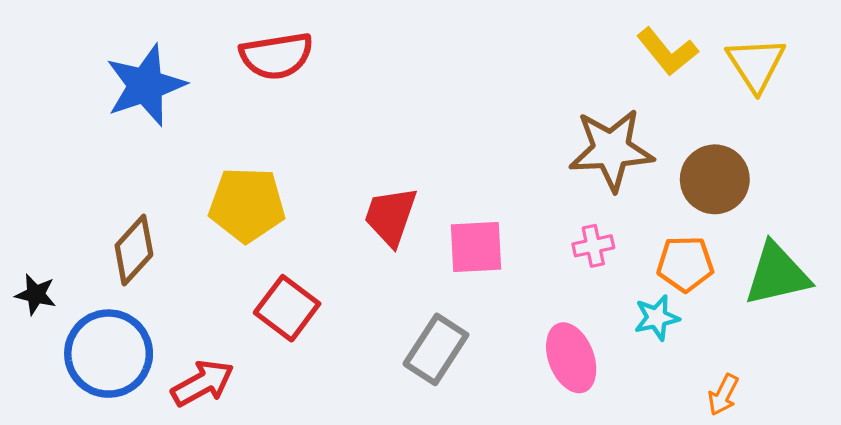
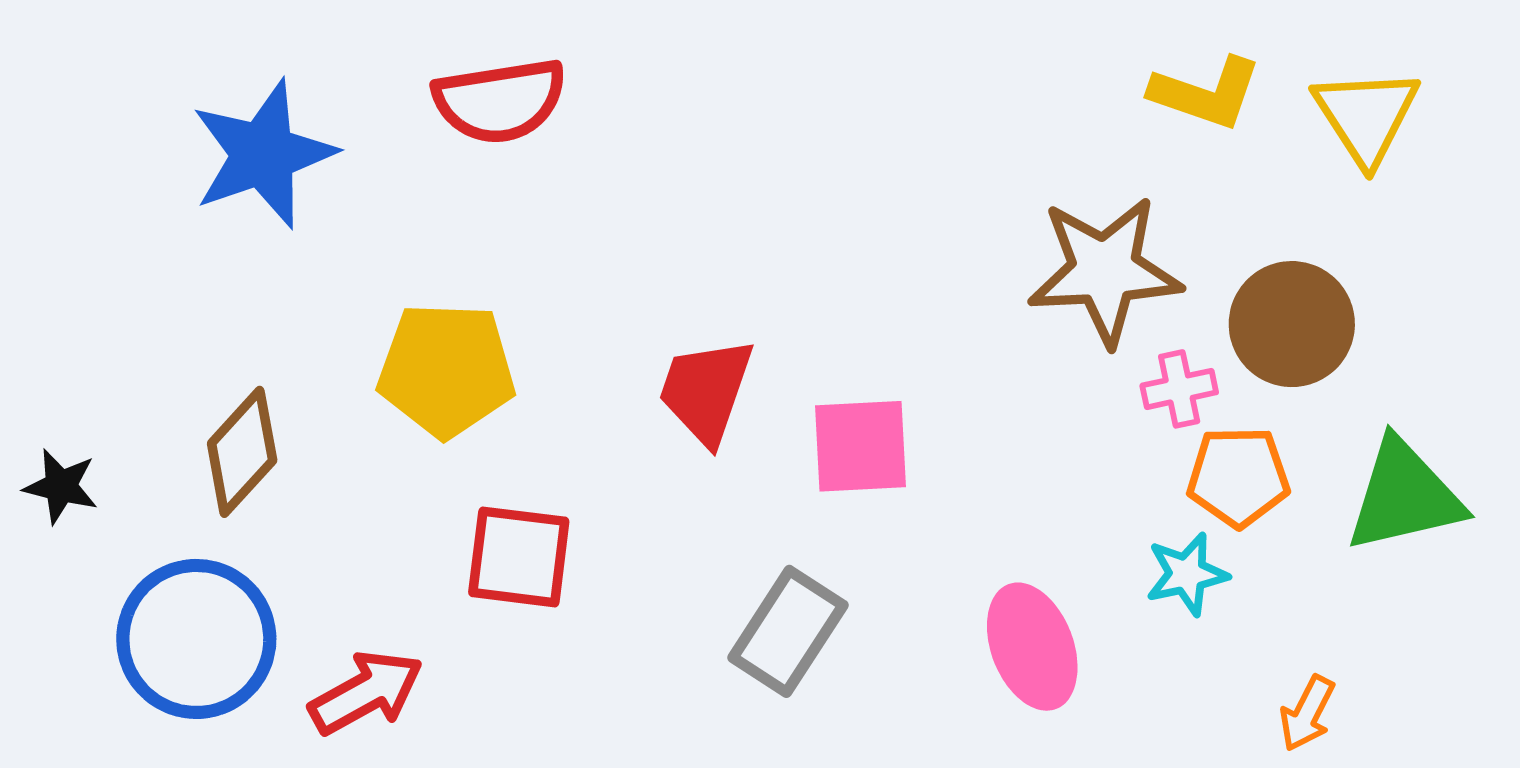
yellow L-shape: (667, 52) -> (1206, 93), turned -32
pink cross: (593, 246) -> (1179, 389), moved
black star: (36, 294) -> (61, 486), moved
red square: (287, 308) -> (519, 557), turned -30

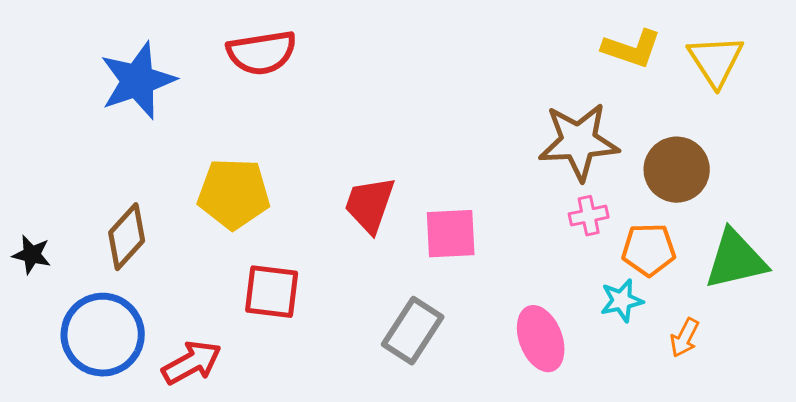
pink cross: (1179, 389) -> (589, 216), moved
orange arrow: (1307, 713) -> (685, 338), moved

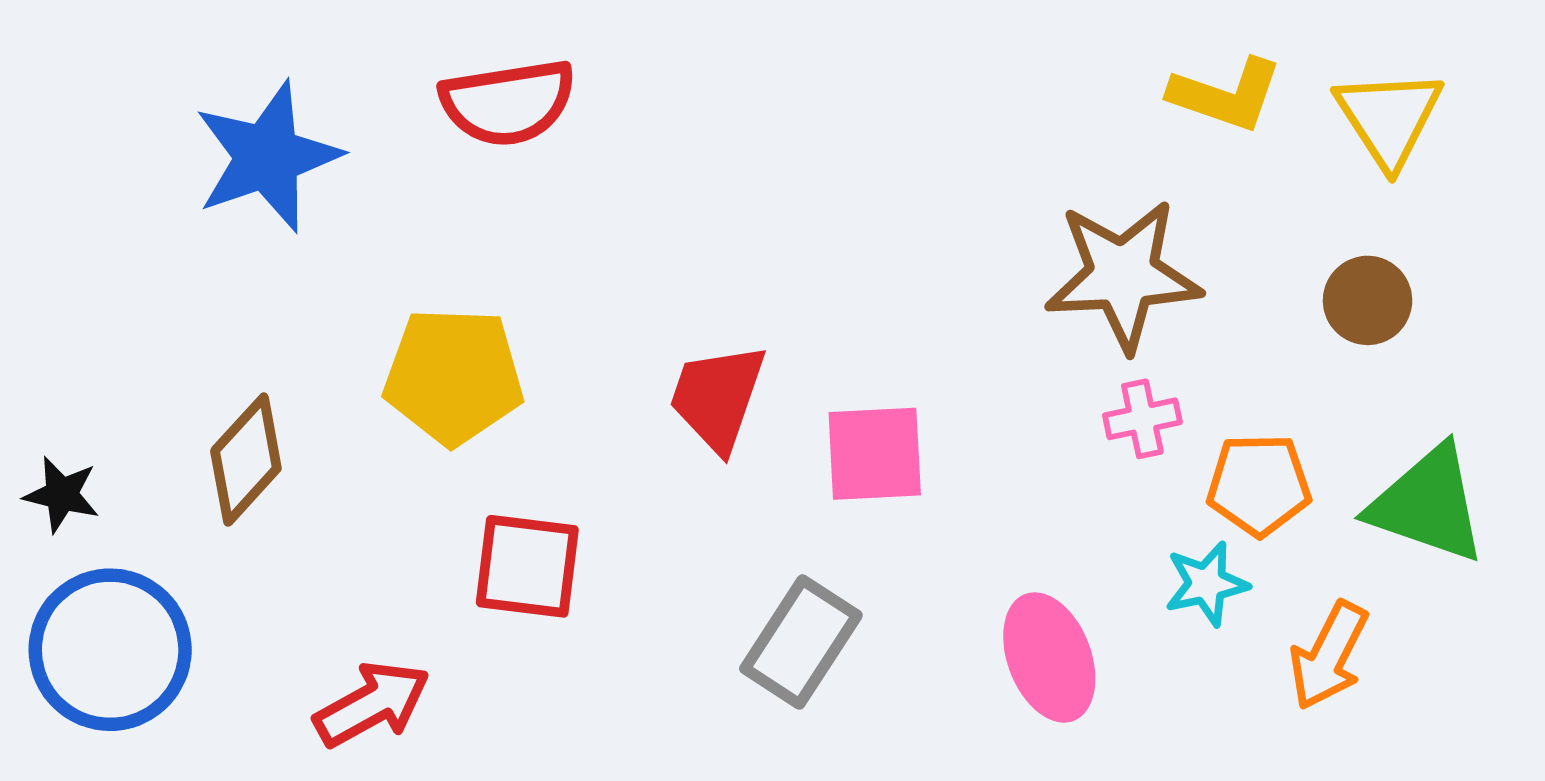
brown circle: (677, 170) -> (1368, 300), moved, size x0.7
green triangle: (736, 260) -> (1428, 504), turned 32
blue circle: (103, 335) -> (110, 650), moved
orange arrow: (685, 338) -> (1329, 656), size x1.4

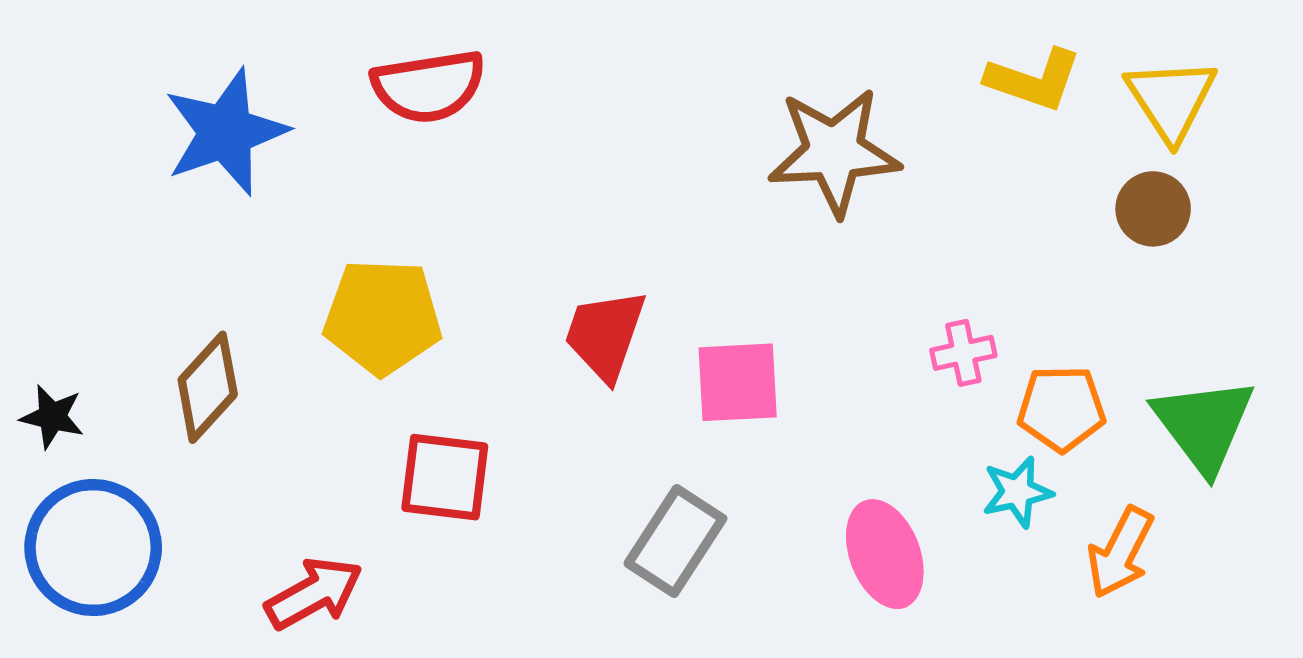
brown star: (1123, 275) -> (834, 152), moved
brown circle: (1368, 300) -> (1153, 209), moved
green triangle: (1428, 504) -> (1204, 425), turned 34

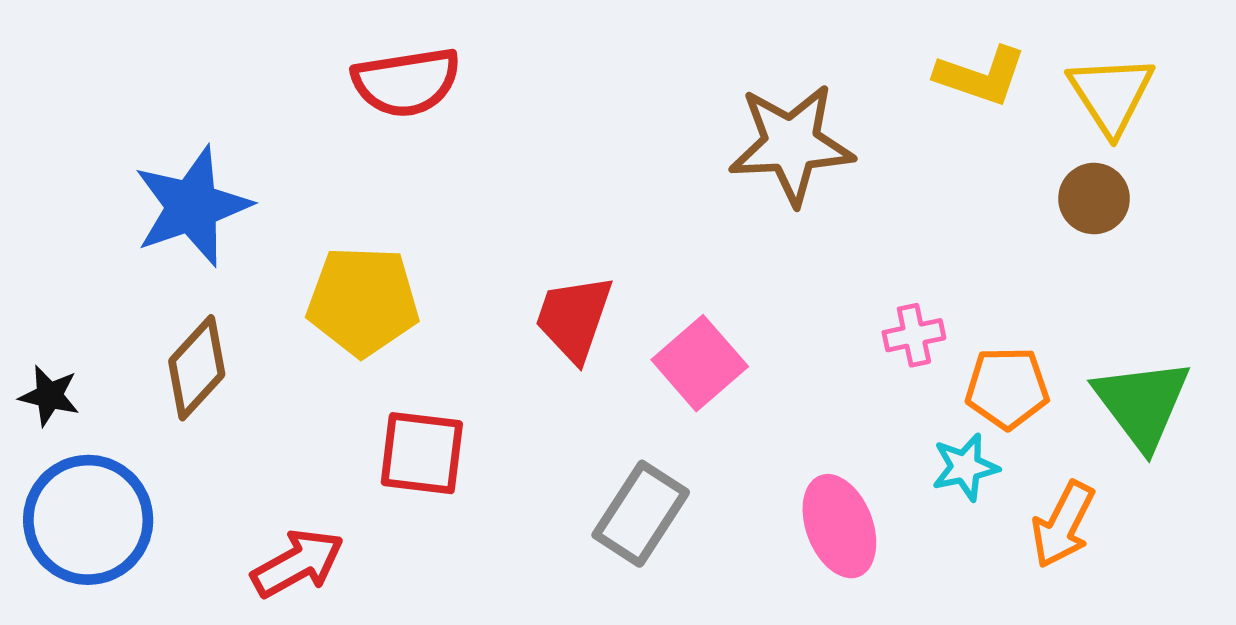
blue star: (226, 132) -> (192, 206), moved
pink square: (738, 382) -> (700, 363), turned -38

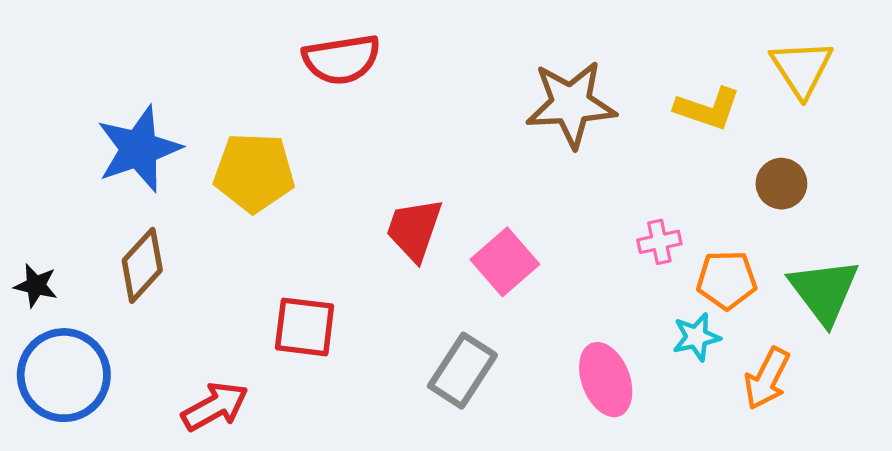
yellow L-shape: (981, 76) -> (708, 109), moved
red semicircle: (406, 82) -> (341, 59), moved
brown circle: (1094, 199) -> (781, 184), moved
yellow pentagon: (363, 301) -> (254, 172), moved

